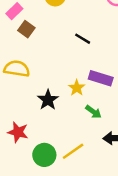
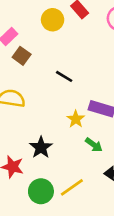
black line: (83, 39) -> (64, 76), moved
black star: (48, 100) -> (41, 147), moved

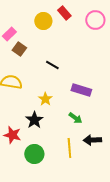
yellow star: (76, 119) -> (45, 99), moved
yellow line: (72, 187) -> (69, 148), moved, turned -60

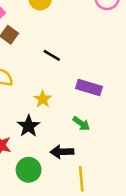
black arrow: (92, 140) -> (62, 152), moved
yellow line: (69, 148) -> (81, 179), moved

